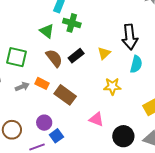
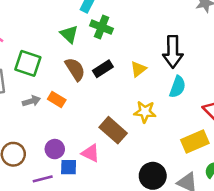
brown rectangle: (65, 95) -> (113, 130), moved
pink triangle: (96, 119) -> (90, 153), moved
blue square: (56, 136) -> (69, 167), turned 32

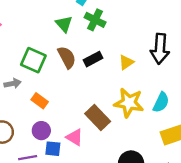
green square: (28, 63) -> (33, 60), moved
cyan semicircle: (178, 87) -> (161, 102), moved
orange rectangle: (57, 100) -> (40, 101), moved
gray arrow: (31, 101) -> (13, 83), moved
yellow star: (145, 112) -> (129, 103), size x1.4

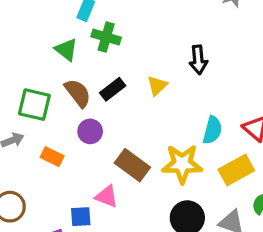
black arrow: (160, 49) -> (198, 60), size x0.7
yellow star: (129, 103) -> (182, 164), moved
purple circle: (41, 131) -> (90, 131), moved

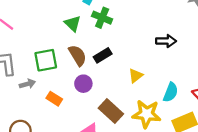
black arrow: (198, 60) -> (166, 41), turned -90
yellow triangle: (157, 86) -> (136, 76), moved
green square: (34, 105) -> (46, 60), turned -30

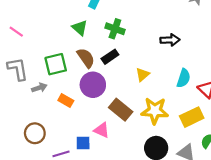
green cross: (102, 18) -> (115, 29), moved
purple circle: (83, 84) -> (93, 85), size x1.5
cyan semicircle: (171, 92) -> (184, 78), moved

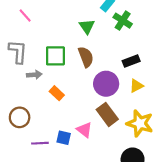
green cross: (115, 29) -> (123, 21), moved
black rectangle: (110, 57) -> (131, 61), moved
purple circle: (93, 85) -> (106, 84), moved

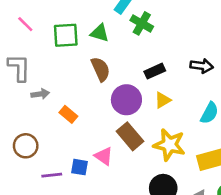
green triangle: (87, 26) -> (100, 33), turned -35
green square: (55, 56) -> (66, 35), moved

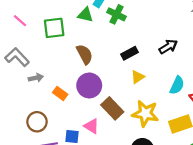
green triangle: (100, 33) -> (85, 15), moved
black arrow: (202, 66) -> (168, 47), turned -36
gray L-shape: (19, 68) -> (17, 57), turned -40
purple circle: (126, 100) -> (89, 85), moved
brown circle: (26, 146) -> (37, 122), moved

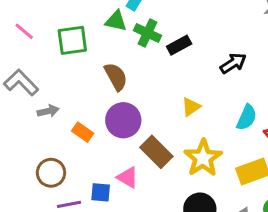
green cross: (117, 14) -> (147, 33), moved
black rectangle: (130, 53) -> (179, 45), moved
yellow star: (145, 114) -> (203, 158), turned 30

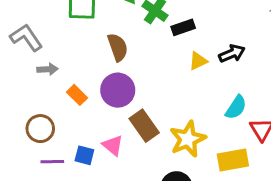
yellow triangle: (191, 107) -> (198, 61), moved

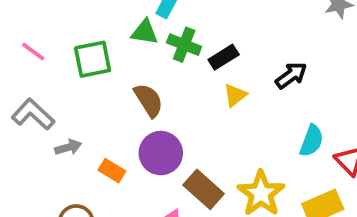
yellow triangle: (198, 61) -> (235, 95), moved

